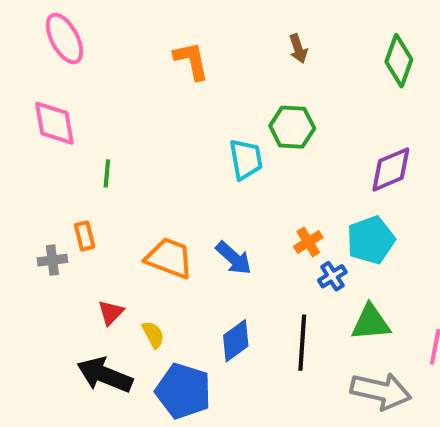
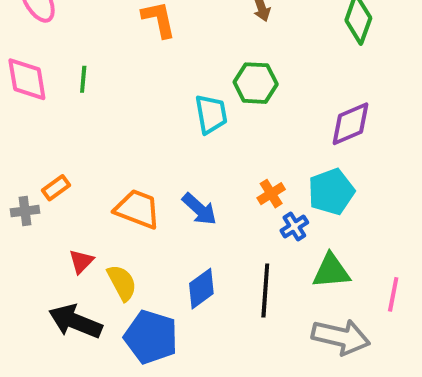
green line: (107, 173) -> (83, 79), moved
orange rectangle: (85, 236) -> (56, 188), turned 68
yellow semicircle: (153, 335) -> (122, 283), size x1.4

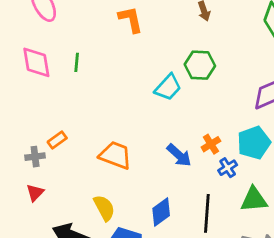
cyan trapezoid: (211, 114) -> (168, 87), turned 52
blue arrow: (199, 209) -> (179, 155), moved
red triangle: (81, 261) -> (35, 193), moved

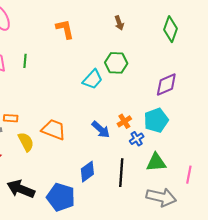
orange rectangle: (57, 140) -> (11, 118), turned 40
yellow semicircle: (104, 208) -> (26, 142), moved

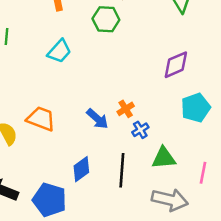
green hexagon: (116, 63) -> (106, 19), moved
cyan trapezoid: (93, 79) -> (59, 51), moved
cyan pentagon: (156, 120) -> (196, 108), moved

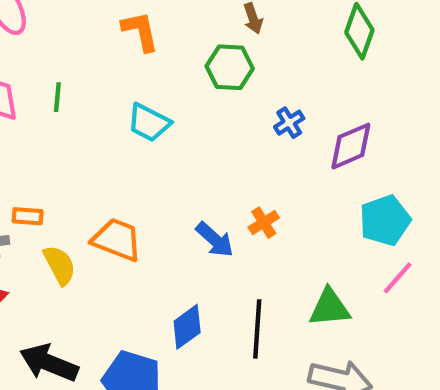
cyan trapezoid: (59, 51) -> (149, 123), turned 75
blue cross: (140, 130) -> (289, 123), moved
pink line: (203, 173) -> (398, 278), moved, turned 30

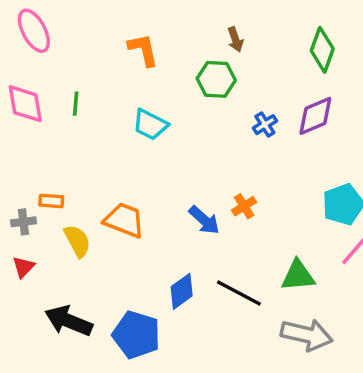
purple diamond: (351, 146) -> (315, 116), moved
black line: (257, 329) -> (239, 293), turned -66

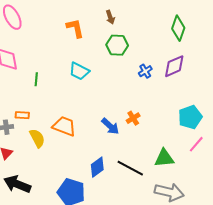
brown arrow: (235, 39) -> (110, 17), moved
green line: (76, 104) -> (36, 79), moved
black arrow: (69, 321) -> (17, 184), moved

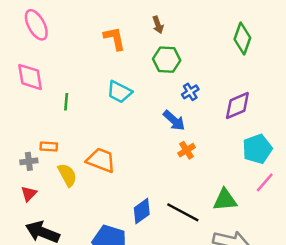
purple diamond: (174, 66) -> (237, 106), moved
blue cross: (145, 71) -> (190, 92), moved
blue arrow: (110, 126) -> (174, 120), moved

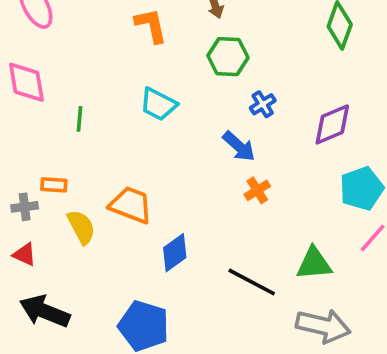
red triangle: (29, 194) -> (25, 254), turned -49
blue diamond: (142, 211) -> (175, 253), moved

